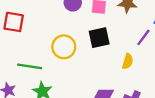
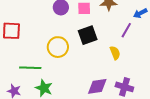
yellow semicircle: (128, 61) -> (115, 53), turned -32

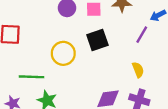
yellow semicircle: (115, 53) -> (138, 70), moved

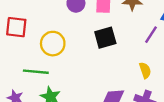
yellow circle: (63, 53) -> (53, 44), moved

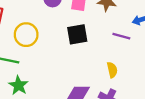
purple line: (151, 35) -> (121, 36), turned 66

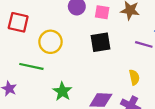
green star: (18, 85) -> (62, 91), moved

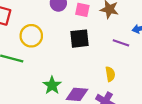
green star: (62, 91) -> (52, 85), moved

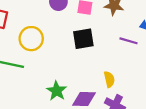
yellow semicircle: (110, 74) -> (109, 79), moved

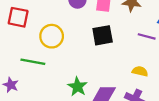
yellow semicircle: (109, 79) -> (140, 71), moved, turned -63

